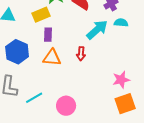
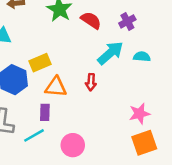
yellow rectangle: (41, 15) -> (40, 63), moved
cyan semicircle: (121, 23) -> (142, 57), moved
purple rectangle: (48, 35) -> (45, 112), moved

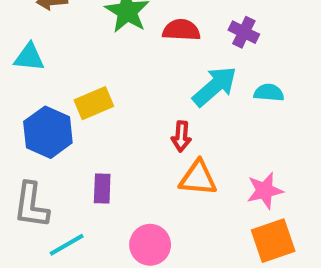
red semicircle: (91, 20) -> (181, 30), turned -30
purple cross: (127, 21) -> (244, 32), turned -35
orange triangle: (56, 87) -> (198, 178), moved
cyan line: (34, 135) -> (67, 245), moved

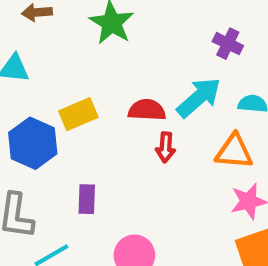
red semicircle: (181, 30) -> (147, 110), moved
orange triangle: (198, 178) -> (234, 151), moved

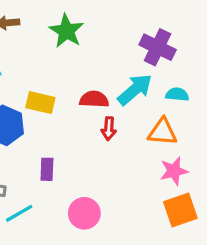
purple cross: (228, 44) -> (158, 47), size x1.5
yellow rectangle: (78, 114) -> (40, 103), turned 36

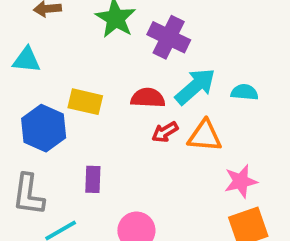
purple cross: (158, 47) -> (169, 37), moved
red arrow: (109, 129) -> (165, 132), turned 55
orange triangle: (162, 132) -> (205, 136), moved

